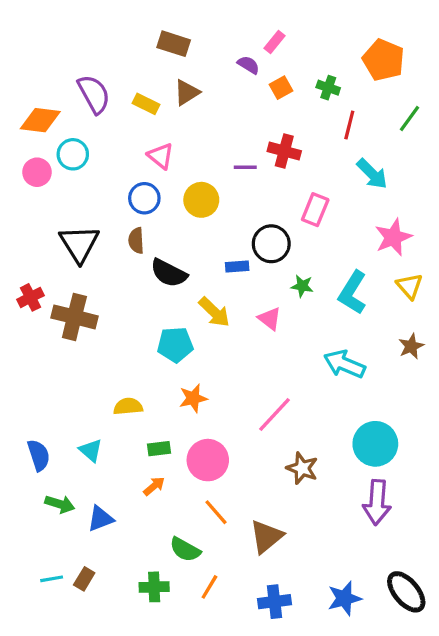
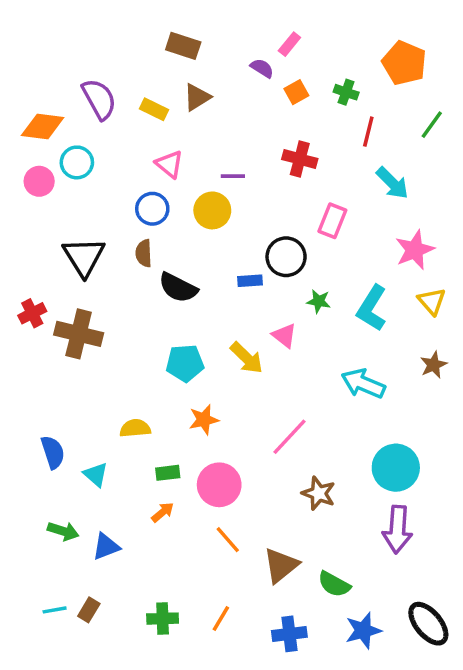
purple line: (245, 167) -> (233, 176), moved
yellow arrow: (214, 312) -> (247, 358), moved
blue semicircle: (39, 455) -> (53, 452), moved
green semicircle: (185, 550) -> (334, 584), moved

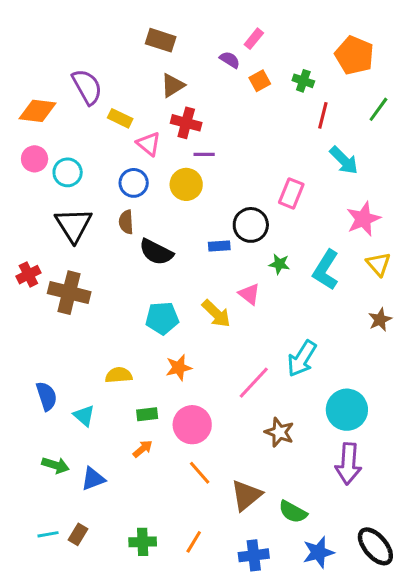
yellow rectangle: (154, 109) -> (120, 118), moved
red cross: (300, 159) -> (186, 123), moved
cyan circle: (77, 162) -> (68, 172), moved
cyan arrow: (363, 384) -> (302, 359), moved, turned -81

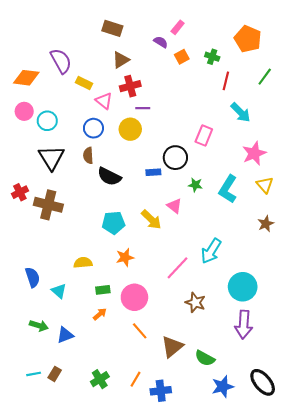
red cross: (186, 123) -> (130, 86), turned -30
green cross: (143, 542) -> (100, 379), turned -30
blue cross: (254, 555) -> (161, 391), moved

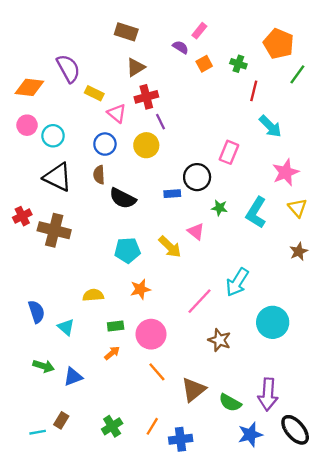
green line: (265, 77) -> (297, 74), moved
purple line: (143, 108) -> (160, 122), turned 64
black triangle: (51, 158) -> (58, 177), turned -32
purple arrow: (244, 325) -> (268, 394), moved
cyan line: (34, 374) -> (38, 432), moved

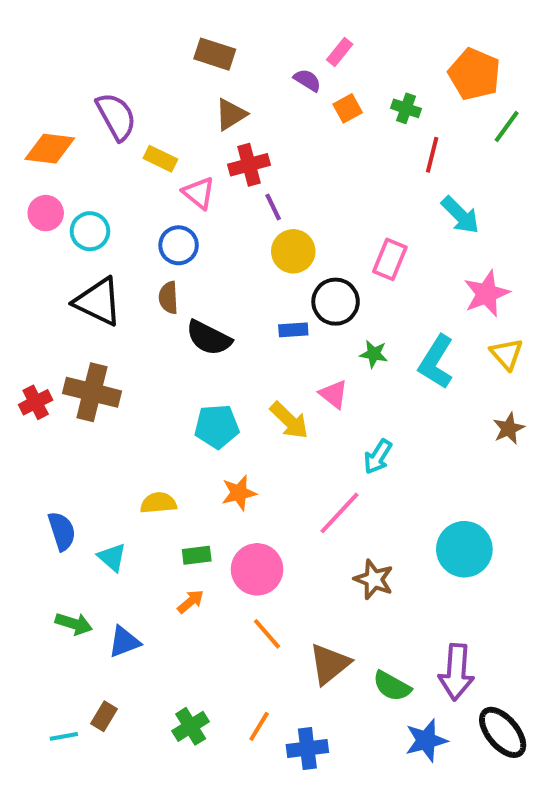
yellow circle: (146, 145) -> (293, 251), moved
red cross: (22, 216) -> (36, 402), moved
cyan arrow: (237, 282) -> (378, 457), moved, size x0.7

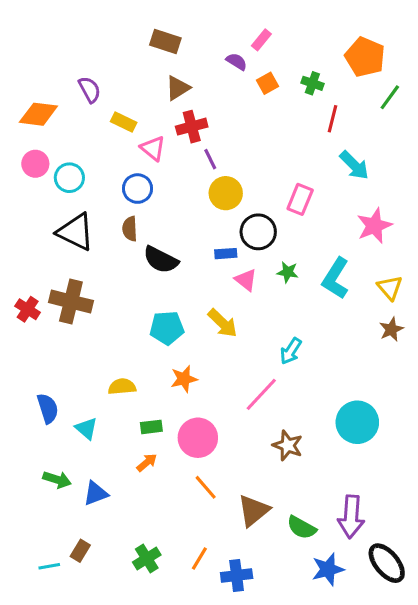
purple semicircle: (116, 116) -> (90, 89), size x0.7
yellow triangle: (507, 354) -> (390, 288), moved
pink triangle: (334, 394) -> (246, 280), moved
red cross: (36, 402) -> (28, 309), turned -30

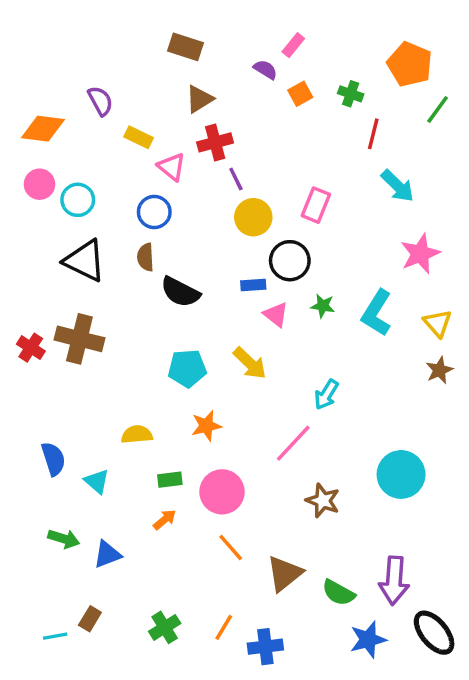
pink rectangle: (300, 199) -> (316, 205), moved

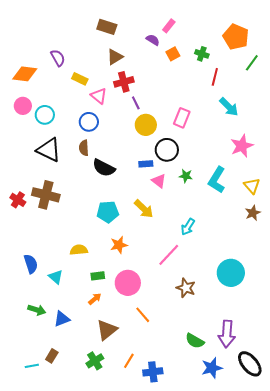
orange line: (231, 547) -> (143, 315), moved
brown triangle: (285, 574) -> (107, 330), moved

